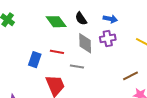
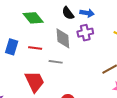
black semicircle: (81, 19) -> (68, 13), moved
blue rectangle: (35, 60) -> (12, 47), moved

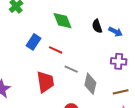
purple cross: (85, 33) -> (119, 61), moved
gray diamond: (63, 38) -> (90, 84), moved

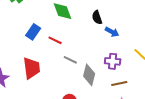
blue arrow: (116, 32) -> (112, 32), moved
purple cross: (119, 61) -> (113, 61), moved
red trapezoid: (45, 82) -> (32, 68), moved

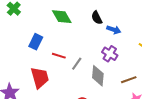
red line: (55, 40) -> (59, 56), moved
gray line: (70, 60) -> (77, 64), turned -72
purple cross: (113, 61) -> (110, 54), moved, turned 35

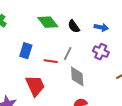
black semicircle: (97, 18) -> (74, 26), moved
gray line: (77, 64) -> (68, 54), moved
gray diamond: (98, 76) -> (77, 76), moved

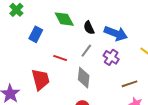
blue arrow: (101, 27) -> (116, 33), size x1.6
blue rectangle: (26, 51) -> (36, 34), moved
gray line: (68, 54) -> (86, 51), moved

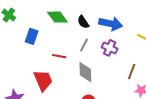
brown line: (129, 84) -> (132, 71), turned -42

